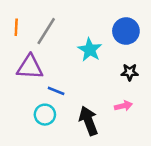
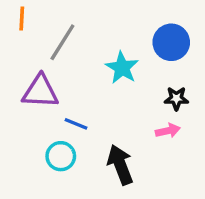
orange line: (16, 27) -> (22, 18), moved
pink arrow: (123, 106) -> (168, 131), moved

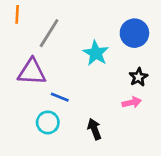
black star: (176, 98) -> (138, 77), turned -30
black arrow: (120, 165) -> (94, 129), size x0.7

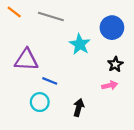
orange line: (17, 14) -> (14, 12), turned -56
gray line: (49, 33) -> (51, 16), moved, turned 75
black arrow: (94, 129) -> (79, 108), turned 36

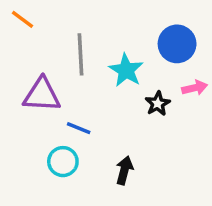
gray line: (51, 16) -> (80, 54), moved, turned 70
black star: (115, 64) -> (158, 104), moved
pink arrow: (110, 85) -> (195, 88), moved

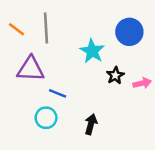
orange line: (23, 19) -> (17, 29), moved
gray line: (80, 54) -> (46, 28), moved
pink arrow: (195, 88) -> (142, 83), moved

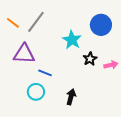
gray line: (46, 28) -> (36, 22), turned 40

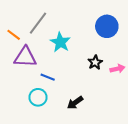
orange line: (13, 23) -> (14, 35), moved
cyan star: (72, 40) -> (60, 42), moved
black arrow: (71, 97) -> (75, 103), turned -140

